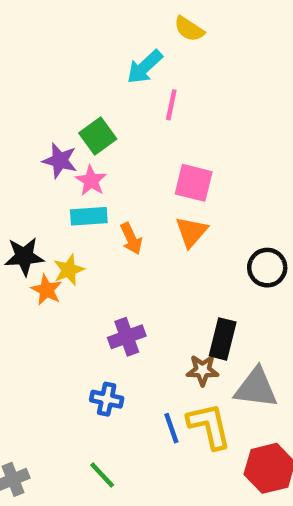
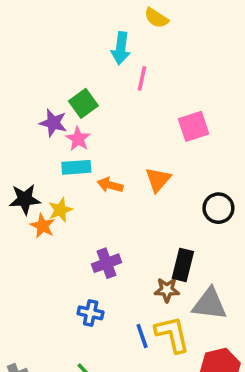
cyan arrow: (145, 67) -> (121, 48), turned -40
pink square: (194, 183) -> (194, 126), moved, turned -32
orange arrow: (131, 239) -> (110, 185), turned 130

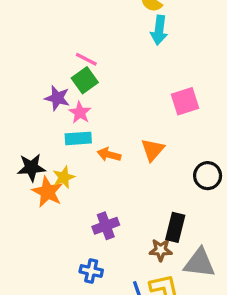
cyan arrow: (121, 48) -> (159, 30), moved
pink line: (142, 78) -> (86, 59), moved, turned -75
orange star: (43, 226) -> (48, 192), size x1.4

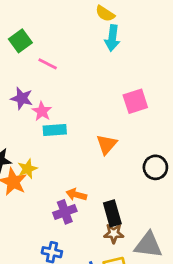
green square: (85, 80) -> (20, 41), moved
cyan rectangle: (78, 138) -> (55, 130), moved
orange arrow: (109, 155) -> (76, 195), moved
black rectangle: (175, 227) -> (112, 213), moved, turned -30

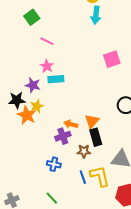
pink line: (48, 64) -> (47, 41), moved
purple star: (22, 98) -> (33, 85), moved
orange triangle: (107, 144) -> (92, 121), moved
brown star: (114, 233) -> (84, 151), moved

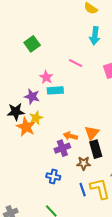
cyan arrow: (96, 15) -> (95, 36), moved
green square: (32, 17) -> (32, 44), moved
pink line: (47, 41) -> (76, 63), moved

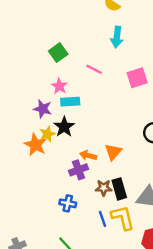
green square: (32, 44) -> (58, 53), moved
black star: (16, 112) -> (64, 127), moved, turned -30
black rectangle: (96, 149) -> (119, 189), moved

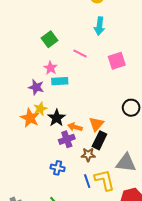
black star: (64, 127) -> (57, 118), moved
black rectangle: (119, 189) -> (99, 140), moved, turned 42

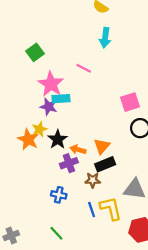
green square: (49, 39) -> (35, 52), moved
pink square: (117, 61) -> (130, 102), moved
pink star: (50, 68) -> (51, 84), size x1.6
purple star: (36, 87) -> (49, 107), moved
black rectangle: (99, 140) -> (105, 164), turned 42

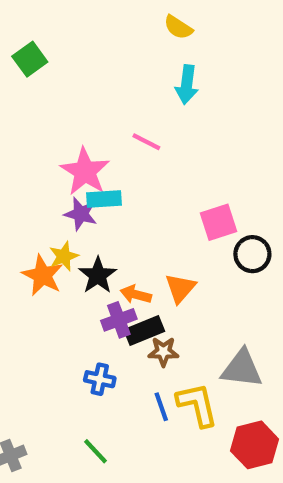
green square: (35, 52) -> (30, 59), moved
pink square: (130, 102) -> (218, 222), moved
black rectangle: (105, 164) -> (144, 330), moved

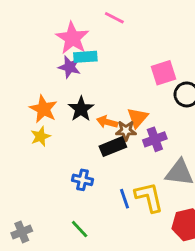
yellow star: (64, 256) -> (41, 136), moved
purple cross: (119, 320) -> (155, 139), moved
brown star: (163, 352) -> (126, 131), moved

